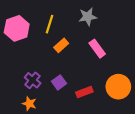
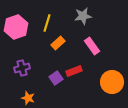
purple cross: (33, 80) -> (22, 68), moved, turned 35
red rectangle: (84, 92) -> (74, 71), moved

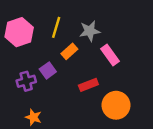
gray star: (83, 16) -> (90, 31), moved
purple square: (56, 78) -> (48, 70), moved
orange circle: (112, 82) -> (116, 105), moved

